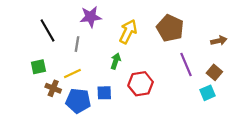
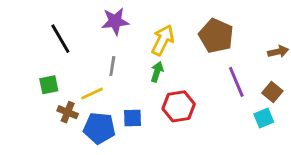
gray line: (77, 44) -> (112, 66), moved
green arrow: (116, 61) -> (157, 72), moved

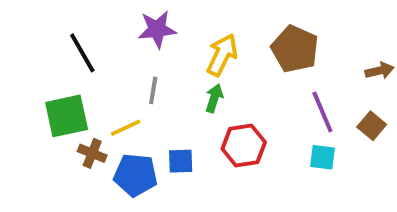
green square: (49, 85) -> (67, 116), size x1.6
cyan square: (264, 118) -> (322, 157), moved, turned 30

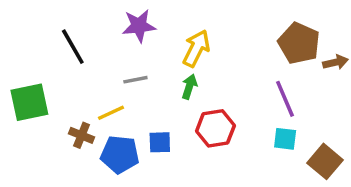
brown pentagon: (295, 49) -> (299, 43), moved
gray line: (153, 90) -> (135, 80), turned 70
green square: (67, 116) -> (29, 102), moved
brown square: (372, 126) -> (325, 161), moved, size x1.4

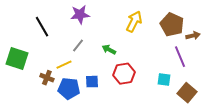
yellow arrow: (196, 48) -> (134, 22), moved
gray line: (135, 80) -> (78, 46), turned -40
green arrow: (189, 87) -> (109, 50), turned -80
purple line: (285, 99) -> (180, 57), moved
green square: (29, 102) -> (17, 59), turned 30

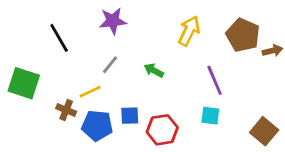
purple line: (180, 57) -> (215, 80), moved
red hexagon: (124, 74) -> (162, 130), moved
cyan square: (164, 80) -> (210, 116), moved

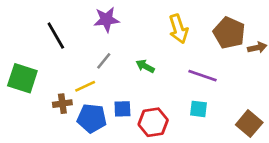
yellow arrow: (189, 31) -> (178, 29), turned 136
purple line: (215, 80) -> (202, 76), turned -48
brown cross: (66, 110) -> (62, 104), turned -30

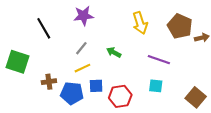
yellow line: (85, 86) -> (82, 68), moved

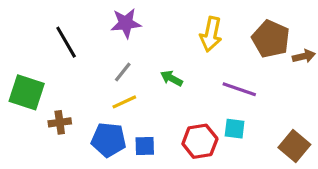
yellow arrow: (140, 23) -> (211, 34), turned 30
brown cross: (49, 82) -> (60, 122), moved
blue square: (96, 86) -> (145, 146), moved
red hexagon: (120, 96) -> (200, 141), moved

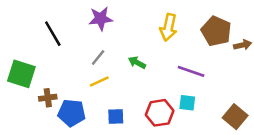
blue pentagon: (109, 140) -> (72, 113), moved

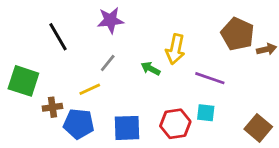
yellow arrow: (168, 27) -> (175, 49), moved
yellow line: (99, 81) -> (90, 89), moved
blue square: (116, 117) -> (127, 128), size x1.5

